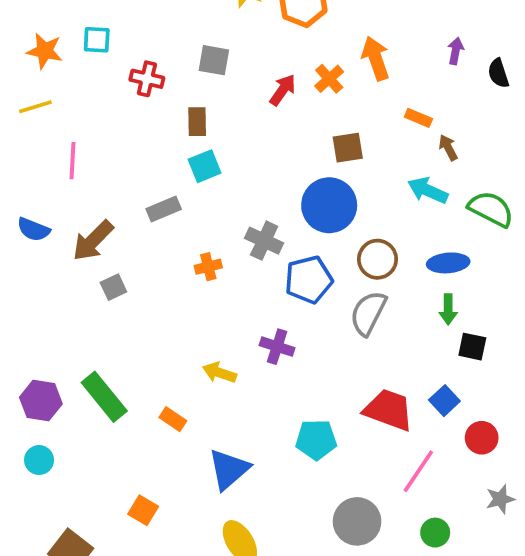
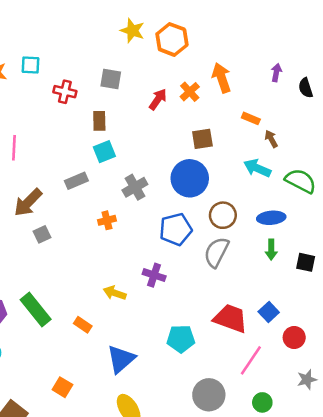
gray cross: (264, 241) -> (135, 187), moved, turned 35
black square: (472, 347) -> (306, 262), moved

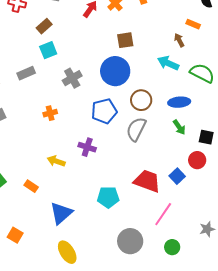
orange rectangle: (251, 118) -> (193, 24), moved
brown rectangle: (99, 121) -> (44, 26), turned 49
orange cross: (107, 220) -> (50, 113), moved
green arrow: (271, 250) -> (179, 127), turned -35
red circle: (294, 337) -> (197, 160), moved

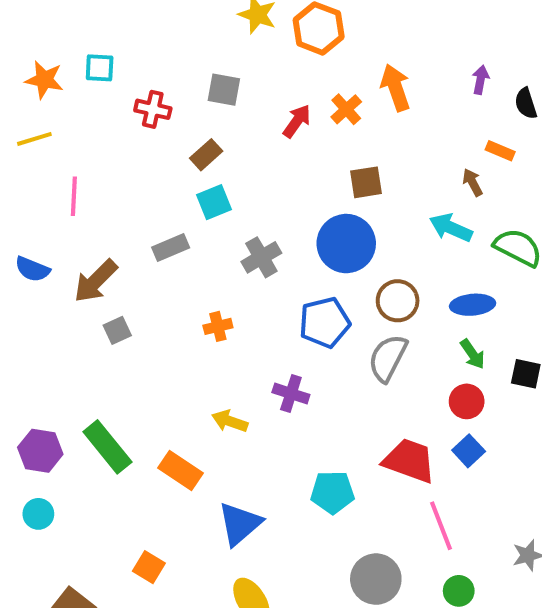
red circle: (197, 160) -> (467, 401), moved
orange rectangle: (31, 186) -> (180, 470), size x1.5
pink line: (163, 214) -> (441, 526), turned -55

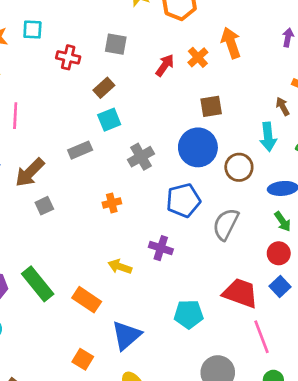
cyan arrow: (451, 228) -> (268, 137), turned -120
brown circle: (398, 301) -> (239, 167), moved
orange square: (149, 567) -> (83, 359), moved

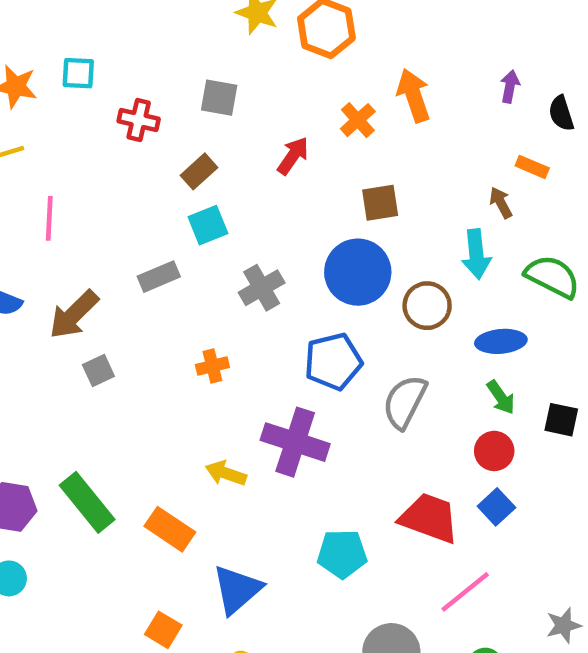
red arrow: (165, 65) -> (293, 156), moved
purple cross: (161, 248) -> (295, 442), size x1.6
pink line: (261, 337) -> (465, 592), turned 72

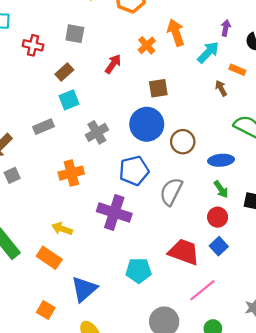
cyan arrow: (476, 254) -> (208, 52), moved, turned -130
orange cross: (212, 366) -> (71, 173), size x1.5
yellow arrow: (226, 473) -> (62, 229), moved

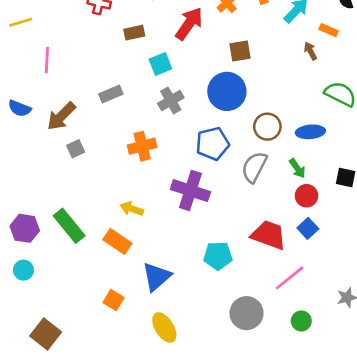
red arrow: (113, 64) -> (189, 24), size x1.5
brown rectangle: (64, 72) -> (134, 33), turned 30
cyan square: (69, 100) -> (160, 64), moved
brown circle: (183, 142) -> (267, 127), moved
green arrow: (221, 189) -> (297, 168), moved

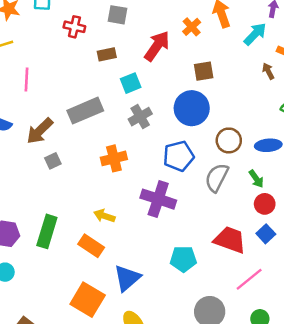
gray rectangle: (111, 94) -> (85, 111), size x1.6
green rectangle: (69, 226) -> (47, 231), turned 56
orange square: (113, 300) -> (88, 300), size x1.8

